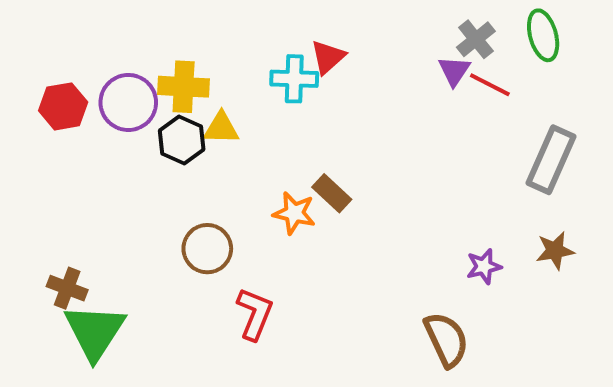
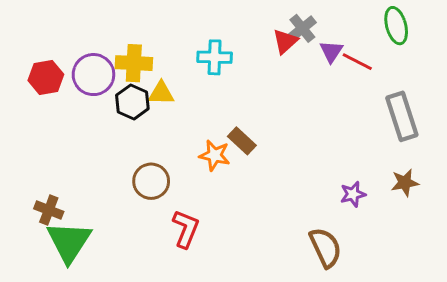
gray cross: (476, 39) -> (302, 28), moved
red triangle: (328, 57) -> (285, 41), moved
gray rectangle: (551, 160) -> (402, 116), turned -42

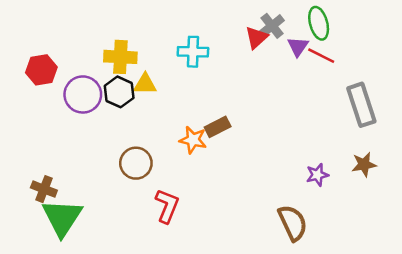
green ellipse: (396, 26) -> (319, 23), moved
purple circle: (93, 75) -> (83, 94), moved
brown rectangle: (242, 141) -> (218, 127), turned -70

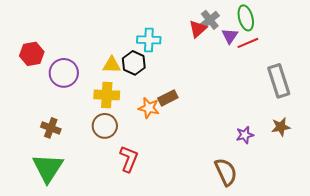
red line: (321, 56) -> (248, 43), turned -50
yellow cross: (120, 57) -> (107, 95), moved
black hexagon: (119, 92) -> (134, 63), moved
brown cross: (44, 189) -> (51, 128), moved

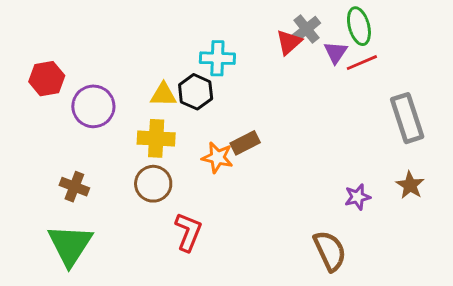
brown star: (281, 127) -> (410, 185), turned -30

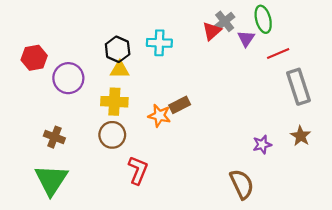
red line: (362, 63) -> (278, 54), moved
black hexagon: (196, 92) -> (118, 49), moved

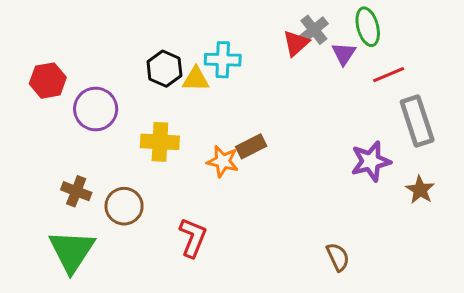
yellow triangle: (120, 70) -> (196, 79), moved
brown circle: (112, 135) -> (124, 206), moved
purple star: (262, 145) -> (371, 161), moved, size x1.5
brown semicircle: (242, 184) -> (338, 257), size x0.7

